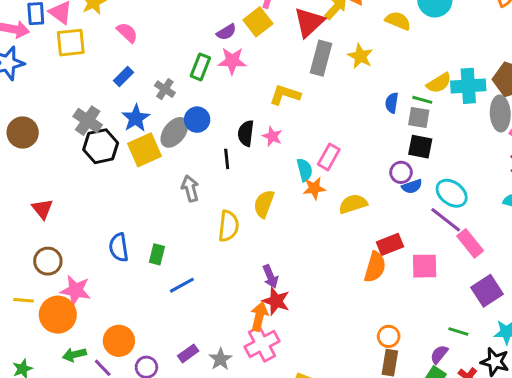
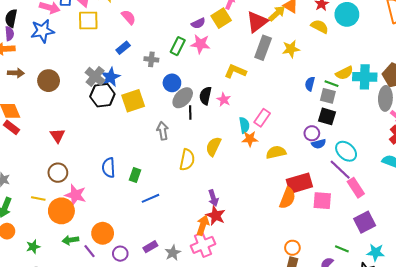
yellow star: (360, 56) -> (291, 49), turned 30
gray cross: (165, 89) -> (151, 59), turned -32
blue star: (136, 118) -> (110, 77), moved
gray ellipse: (174, 132) -> (183, 98), moved
red rectangle: (390, 244) -> (299, 183), size x1.4

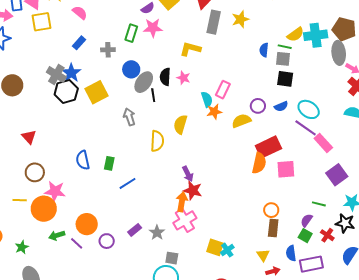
purple circle: (312, 133) -> (258, 106), moved
pink square: (322, 201) -> (286, 169), moved

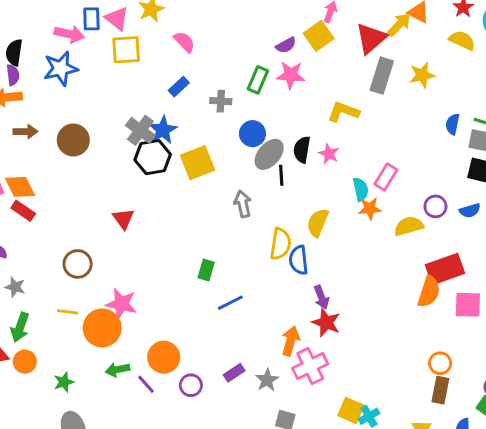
red triangle: (29, 137) -> (123, 219), moved
blue semicircle: (83, 160) -> (299, 260), moved
brown circle: (35, 172) -> (78, 264), moved
orange arrow: (182, 202) -> (290, 341), moved

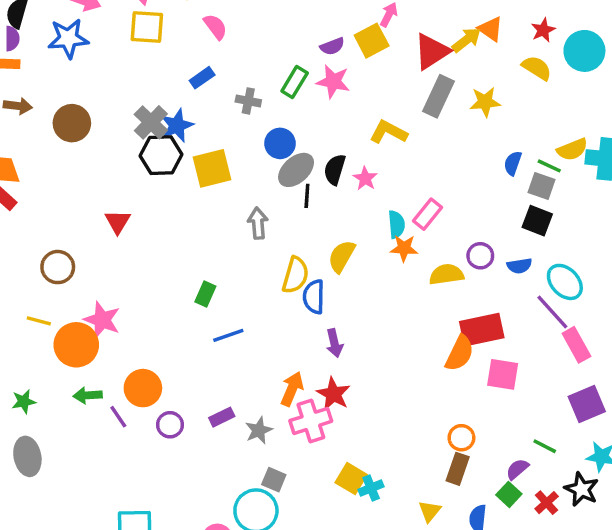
red star: (326, 323) -> (333, 394), moved

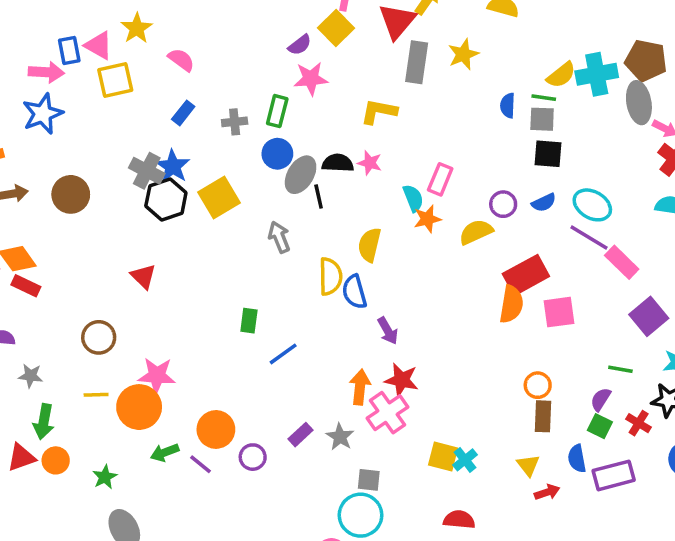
green rectangle: (295, 82) -> (277, 111), moved
black semicircle: (335, 169) -> (338, 163), turned 92

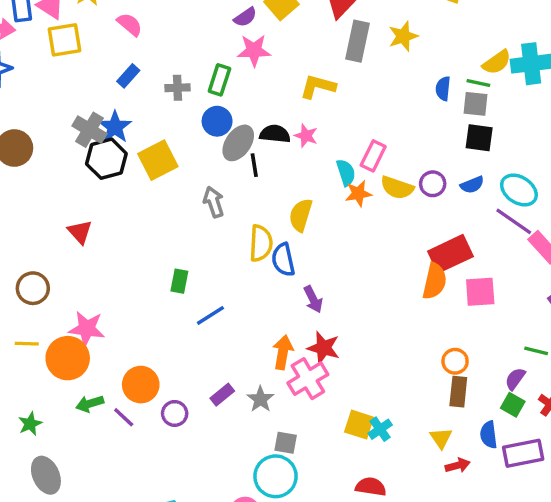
yellow semicircle: (476, 232) -> (397, 188), moved, turned -140

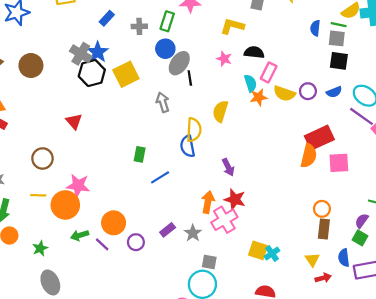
black semicircle: (275, 134) -> (254, 52), moved
blue semicircle: (283, 260) -> (188, 146), moved

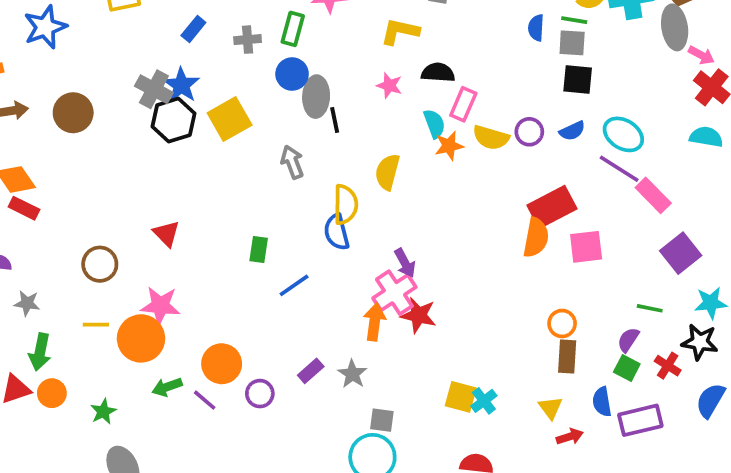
gray ellipse: (179, 63) -> (316, 97), turned -30
red triangle: (74, 121) -> (166, 233), moved
pink cross: (224, 220) -> (394, 293), moved

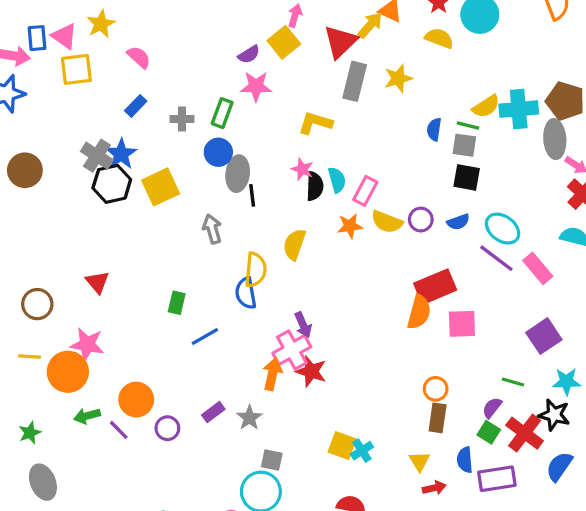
black semicircle: (438, 73) -> (315, 186), moved, turned 84
cyan semicircle: (434, 124) -> (337, 180), moved
pink rectangle: (653, 195) -> (538, 268), moved
red cross: (668, 366) -> (525, 433), size x1.6

